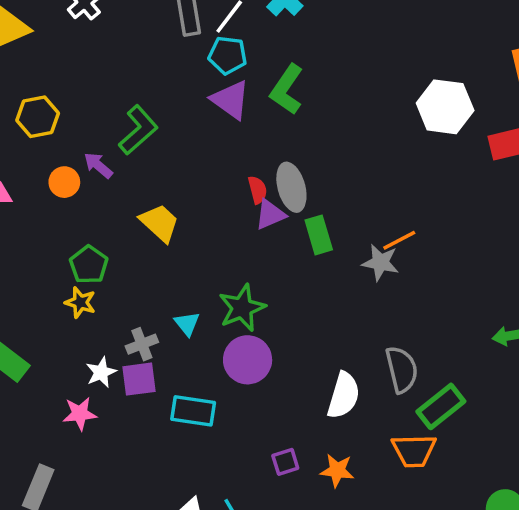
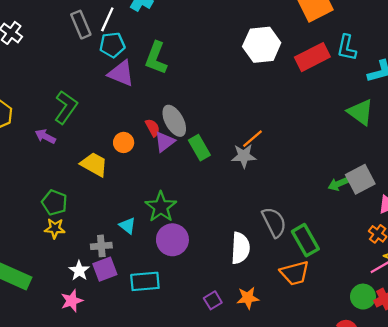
orange circle: (64, 182) -> (124, 142), moved
gray cross: (142, 344) -> (101, 246), turned 30
green rectangle: (441, 406) -> (305, 240), turned -68

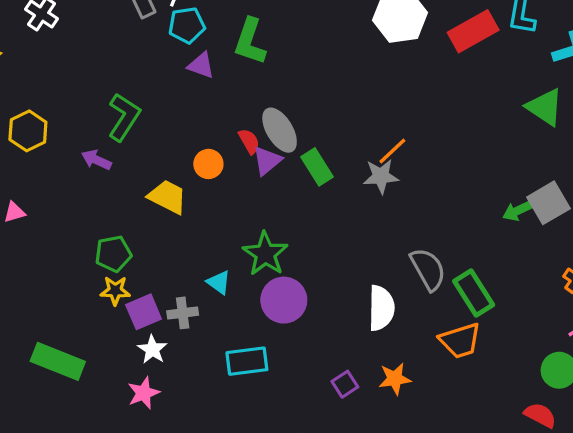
purple triangle: (121, 73) -> (201, 65), size x0.7
green pentagon: (54, 203) -> (113, 254), turned -30
purple square: (105, 269) -> (144, 312), moved

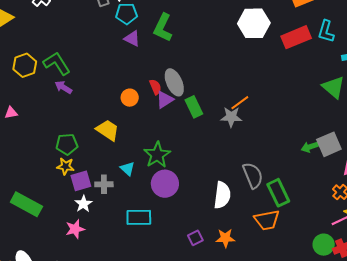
green L-shape: (124, 117) -> (57, 63), moved, turned -72
yellow trapezoid: (168, 197) -> (108, 130), moved

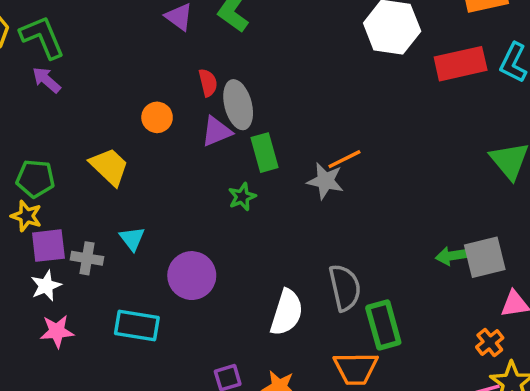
red semicircle: (155, 87) -> (208, 83), moved
green star: (157, 155) -> (242, 197), moved, size x0.6
pink star: (75, 229) -> (57, 331), moved

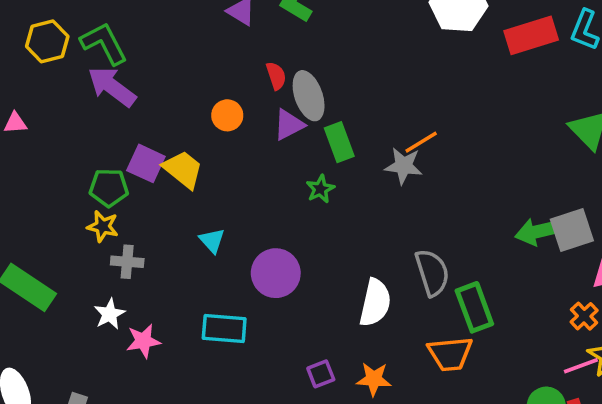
purple arrow: (46, 80) -> (112, 87), size x1.6
purple square: (48, 246) -> (146, 163), moved, turned 36
green arrow: (452, 256) -> (538, 231), size x1.4
gray cross: (87, 258) -> (127, 262), moved
white star: (46, 286) -> (110, 314), moved

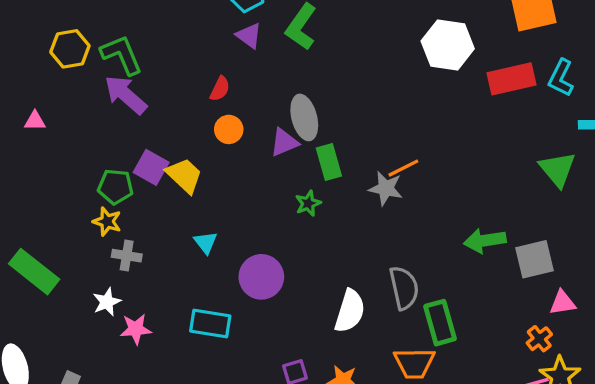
red semicircle: (276, 76) -> (220, 89), moved, turned 40
green arrow: (538, 231) -> (485, 241), moved

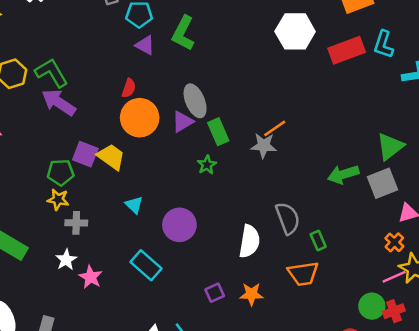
orange circle: (229, 129) -> (140, 118), size x1.8
green triangle: (557, 169) -> (390, 146), moved, turned 40
green rectangle: (440, 323) -> (318, 241), size x0.6
cyan rectangle: (210, 324) -> (146, 265), turned 40
pink star: (136, 329) -> (91, 277), turned -30

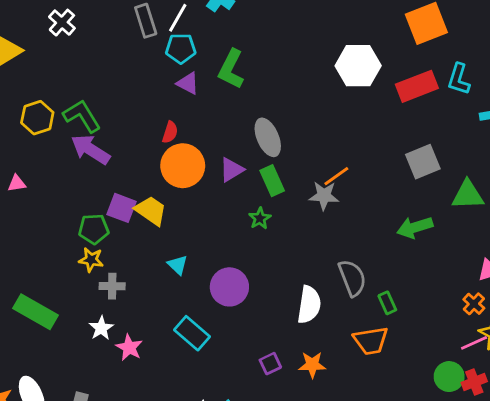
gray ellipse: (195, 101) -> (268, 137), moved
green triangle: (390, 146) -> (468, 195), turned 36
gray square: (383, 183) -> (423, 162), moved

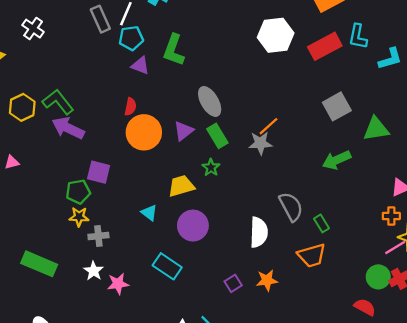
yellow trapezoid: (151, 211) -> (181, 186), moved, turned -44
orange cross: (474, 304) -> (391, 216), turned -36
pink star: (129, 347) -> (118, 284), turned -30

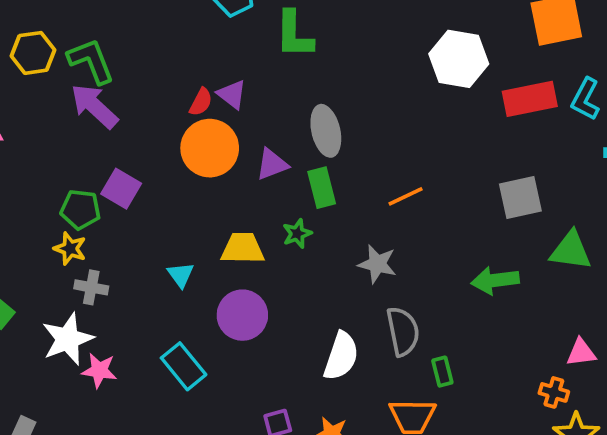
green L-shape: (174, 50) -> (294, 34), turned -36
purple triangle: (140, 66) -> (232, 94), moved
gray star: (260, 143) -> (377, 264), moved
white star: (94, 271) -> (68, 339), size x1.6

